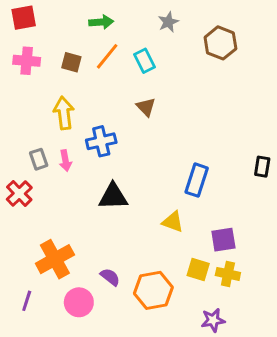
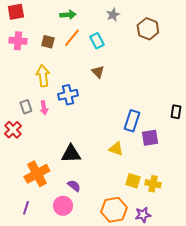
black triangle: (113, 196) -> (71, 154), moved
purple square: (223, 240) -> (150, 138), moved
orange hexagon: (153, 290) -> (114, 210), moved
purple line: (27, 301) -> (26, 208), moved
pink circle: (79, 302) -> (63, 206), moved

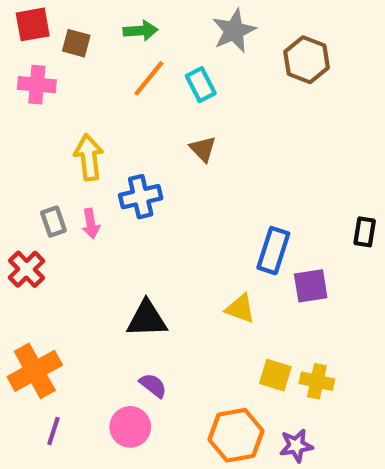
gray star: (113, 15) -> (234, 31), size x1.5
brown square: (48, 42) -> (76, 43), moved
orange cross: (37, 174) -> (35, 371), moved

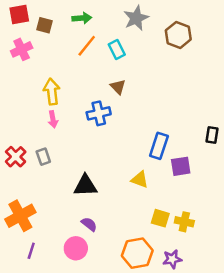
pink cross: (37, 85) -> (22, 49), turned -30
blue cross: (141, 197) -> (99, 113), moved
gray rectangle: (53, 222) -> (43, 157), moved
pink arrow: (91, 224) -> (53, 119), moved

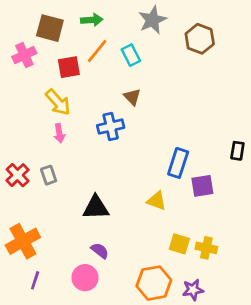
red square: (19, 14) -> (69, 67), moved
brown square: (44, 25) -> (50, 28), size x1.5
yellow arrow: (52, 92) -> (58, 102), turned 145

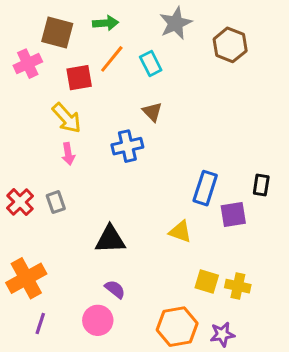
black rectangle: (237, 151) -> (261, 185), moved

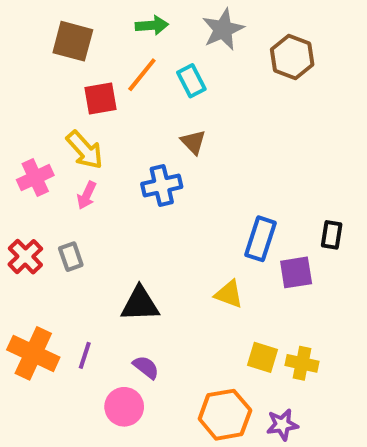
green arrow: (106, 23) -> (152, 25), moved
pink cross: (28, 64) -> (35, 178), moved
pink arrow: (68, 154) -> (87, 195), turned 35
orange cross: (26, 278) -> (33, 353), turned -36
purple line: (40, 323) -> (85, 355), moved

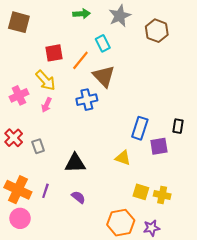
brown square: (73, 41) -> (19, 22), moved
orange line: (142, 75) -> (80, 60), moved
brown triangle: (193, 142) -> (104, 76), size x1.6
gray rectangle: (71, 257) -> (38, 146), moved
pink circle: (124, 407) -> (20, 218), moved

